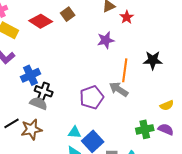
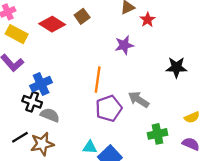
orange line: (125, 70) -> (98, 80), moved
black cross: (44, 91) -> (32, 102), moved
green cross: (145, 129) -> (158, 134), moved

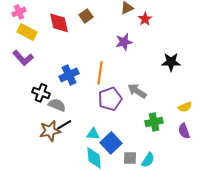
red diamond: (52, 24) -> (59, 23), turned 45
blue cross: (41, 84) -> (69, 75), moved
black line: (20, 137) -> (64, 125), moved
purple semicircle: (191, 144) -> (184, 131), turned -133

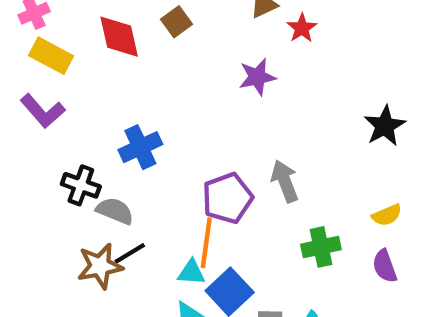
black star: (171, 62) -> (385, 126), moved, turned -30
orange line: (100, 73) -> (206, 243), moved
gray arrow: (137, 91) -> (285, 181), turned 36

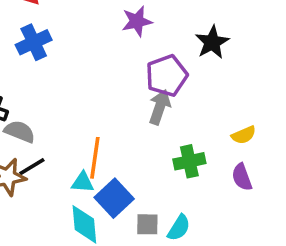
black star: (385, 126) -> (212, 42), moved
blue cross: (140, 147) -> (34, 42), moved
gray arrow: (285, 181) -> (160, 107), turned 40
purple pentagon: (227, 198) -> (167, 76), moved

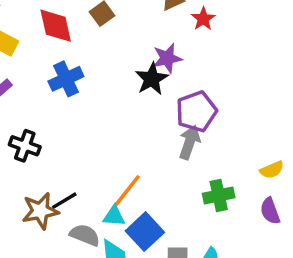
black star: (212, 42) -> (152, 79), moved
gray semicircle: (20, 132) -> (85, 235), moved
orange line: (95, 158) -> (126, 192), turned 30

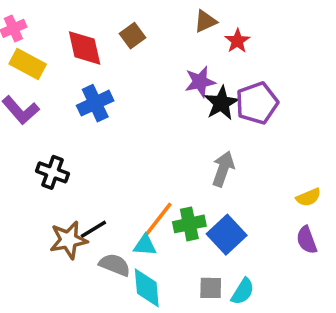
black star: (152, 79) -> (221, 103), moved
purple pentagon: (196, 111) -> (257, 103), moved
green cross: (219, 196) -> (189, 224), moved
blue square: (145, 232) -> (227, 235), moved

